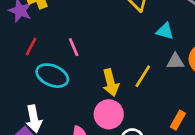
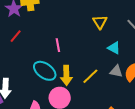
pink line: (74, 47) -> (58, 45), moved
cyan ellipse: (52, 76) -> (45, 71), moved

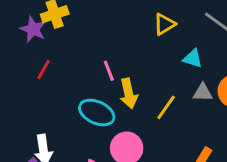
yellow triangle: (100, 22) -> (164, 24), turned 42
yellow arrow: (66, 75) -> (129, 93), moved

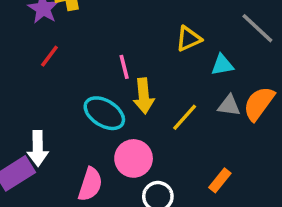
yellow triangle: (164, 24) -> (189, 39), moved
cyan triangle: (193, 58) -> (222, 65), turned -35

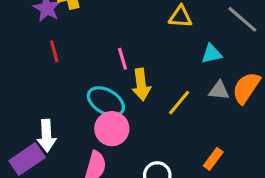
yellow triangle: (189, 39) -> (180, 17), moved, turned 30
red line: (49, 56) -> (54, 51), turned -50
pink circle: (134, 158) -> (112, 129), moved

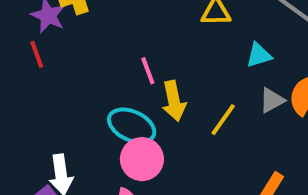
red line: (54, 51) -> (37, 54), moved
gray triangle: (219, 91) -> (272, 100), turned -30

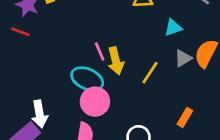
red line: (37, 54) -> (20, 32), turned -48
pink line: (148, 71) -> (100, 51), moved

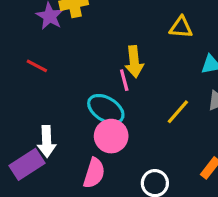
red line: (20, 32) -> (37, 66), moved
yellow arrow: (116, 61) -> (134, 62), moved

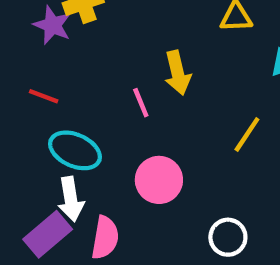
pink line: (124, 80) -> (141, 103), moved
cyan ellipse: (106, 109) -> (75, 150), moved
pink semicircle: (94, 173) -> (105, 238), moved

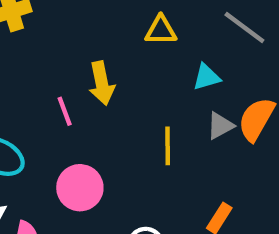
yellow line: (247, 134) -> (168, 146), turned -36

